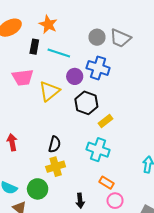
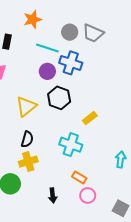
orange star: (48, 24) -> (33, 19), moved, turned 30
cyan line: (59, 53) -> (47, 48), moved
yellow triangle: (49, 91) -> (26, 106), moved
yellow rectangle: (105, 121) -> (90, 118), moved

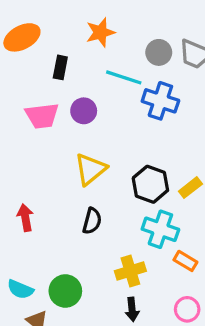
purple circle: (47, 71) -> (84, 111), moved
black hexagon: (59, 98) -> (150, 184), moved
yellow cross: (28, 162) -> (130, 271), moved
orange rectangle: (79, 177) -> (185, 261), moved

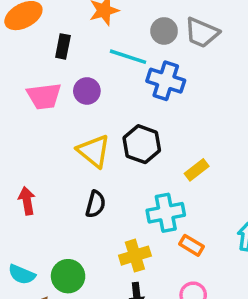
yellow triangle: (90, 169) -> (94, 151), turned -42
black hexagon: (150, 184) -> (142, 144), moved
cyan cross: (160, 229) -> (166, 213), turned -30

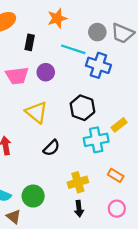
yellow triangle: (94, 151) -> (37, 112), moved
black semicircle: (95, 204) -> (51, 148), turned 30
cyan cross: (166, 213) -> (96, 140), moved

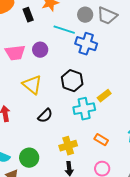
black rectangle: (30, 42) -> (28, 15), moved, turned -32

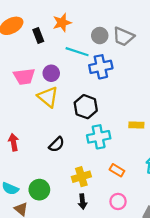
blue cross: (86, 44) -> (101, 67), turned -30
yellow triangle: (32, 85) -> (48, 97), moved
yellow rectangle: (104, 96) -> (136, 125), moved, turned 40

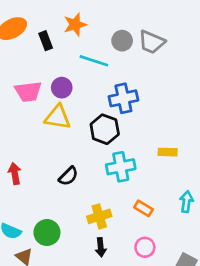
blue cross: (101, 67) -> (123, 98), moved
yellow triangle: (48, 97) -> (58, 117), turned -30

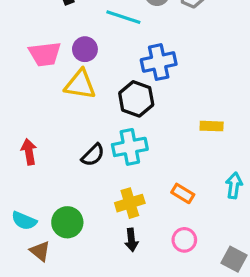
cyan cross: (121, 167) -> (130, 147), moved

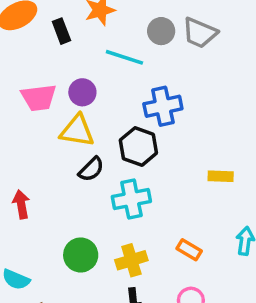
black semicircle: (93, 155) -> (91, 169), moved
green circle: (67, 222) -> (81, 255), moved

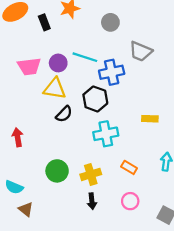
gray trapezoid: (200, 33) -> (141, 51), moved
cyan line: (124, 57) -> (85, 57), moved
cyan cross: (131, 199) -> (106, 134), moved

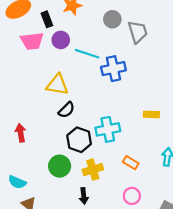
gray trapezoid: (141, 51) -> (138, 32), moved, turned -130
purple circle: (58, 63) -> (61, 40), moved
pink trapezoid: (29, 66) -> (32, 41), moved
black hexagon: (95, 99) -> (79, 140), moved
black arrow: (92, 201) -> (84, 196), moved

